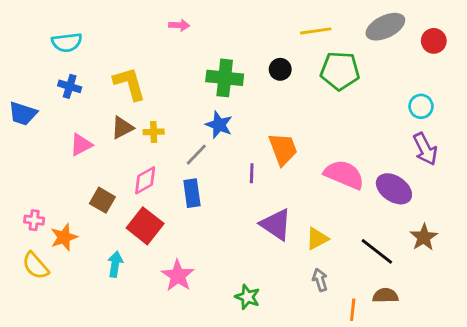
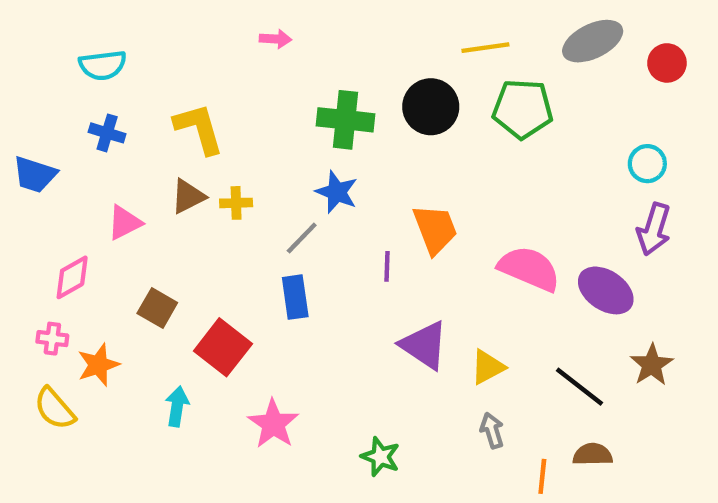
black circle: (280, 69) -> (431, 107), size x1.6
purple arrow: (425, 149) -> (654, 229), turned 44
pink diamond: (145, 180) -> (72, 277), moved

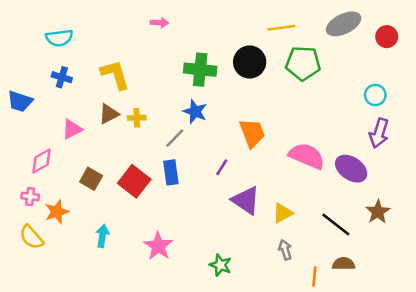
purple line: (387, 266) -> (222, 167), moved, turned 30
red square: (223, 347) -> (134, 181), moved

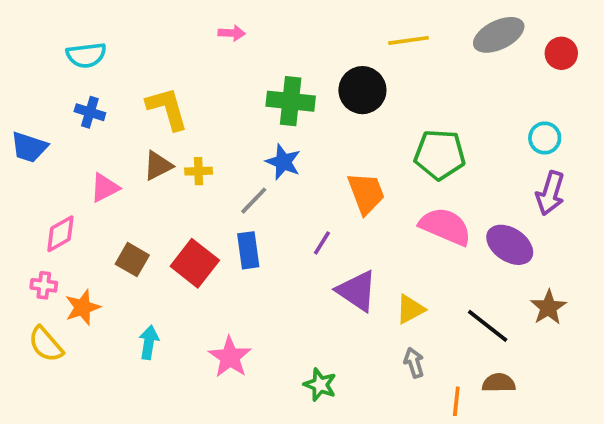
green pentagon: (303, 63) -> (440, 155), moved

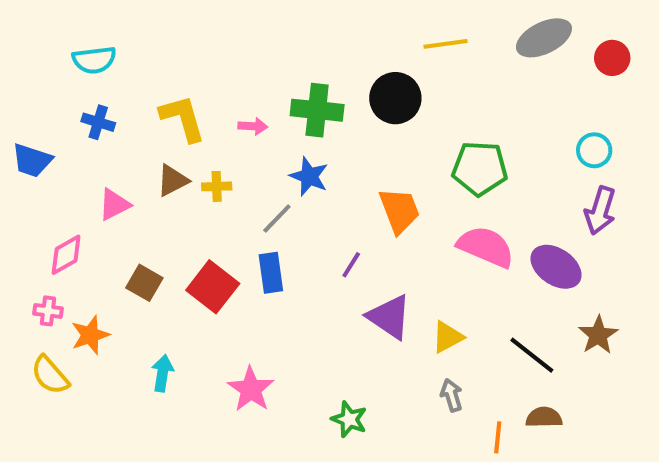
pink arrow: (232, 33) -> (253, 126), moved

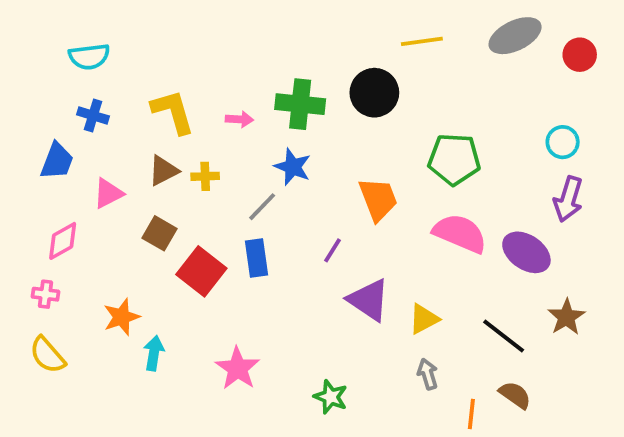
blue trapezoid: (32, 160) -> (57, 161), moved, turned -87
brown square: (144, 283) -> (160, 233), moved
orange star: (90, 335) -> (122, 317), moved
brown semicircle: (544, 417) -> (515, 395), turned 36

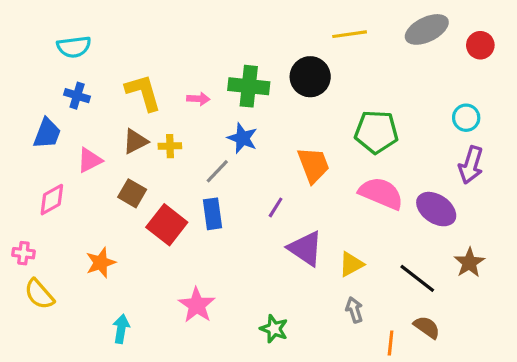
pink cross: (45, 294) -> (23, 253), moved
cyan arrow: (154, 353) -> (121, 329), moved

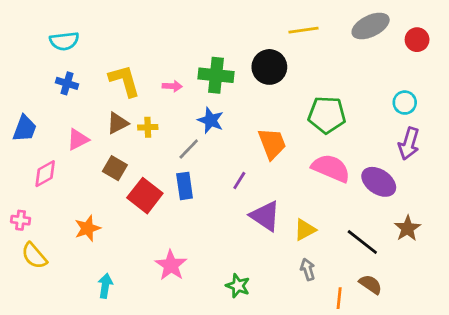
blue trapezoid: (47, 133) -> (25, 129), moved

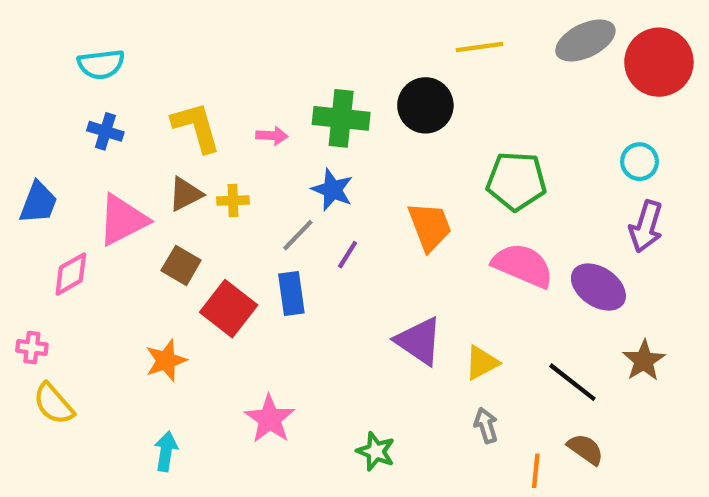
red circle: (417, 40) -> (659, 62), size x1.8
pink triangle: (78, 139) -> (123, 220), size x1.5
purple line: (239, 180) -> (348, 255), moved
orange star: (88, 228) -> (166, 361), moved

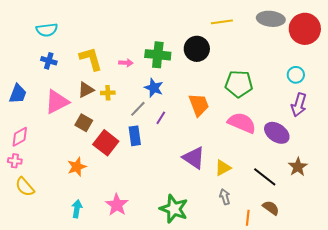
gray ellipse: (585, 41) -> (271, 19), turned 32
pink diamond: (71, 274) -> (20, 137), moved
pink star: (270, 419) -> (117, 205), moved
green star: (376, 451) -> (174, 209), size x1.6

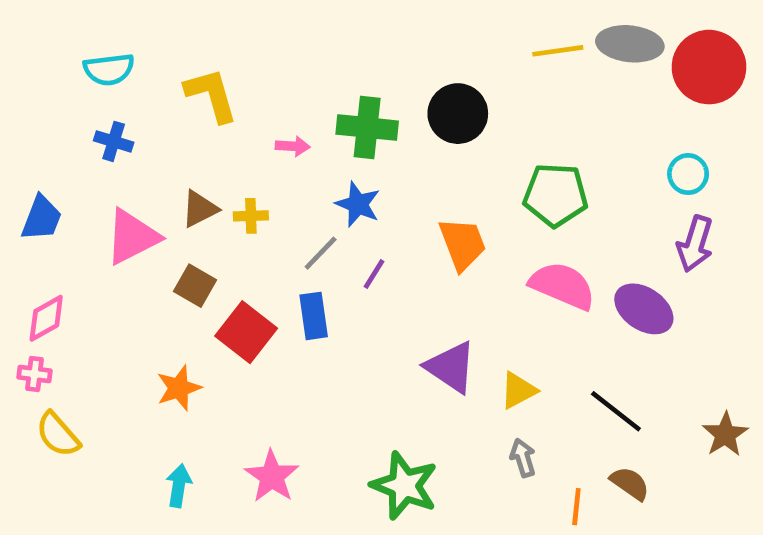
yellow line: (222, 22) -> (558, 51), moved
yellow L-shape: (91, 59) -> (211, 95), moved
brown star: (298, 167) -> (725, 435), moved

